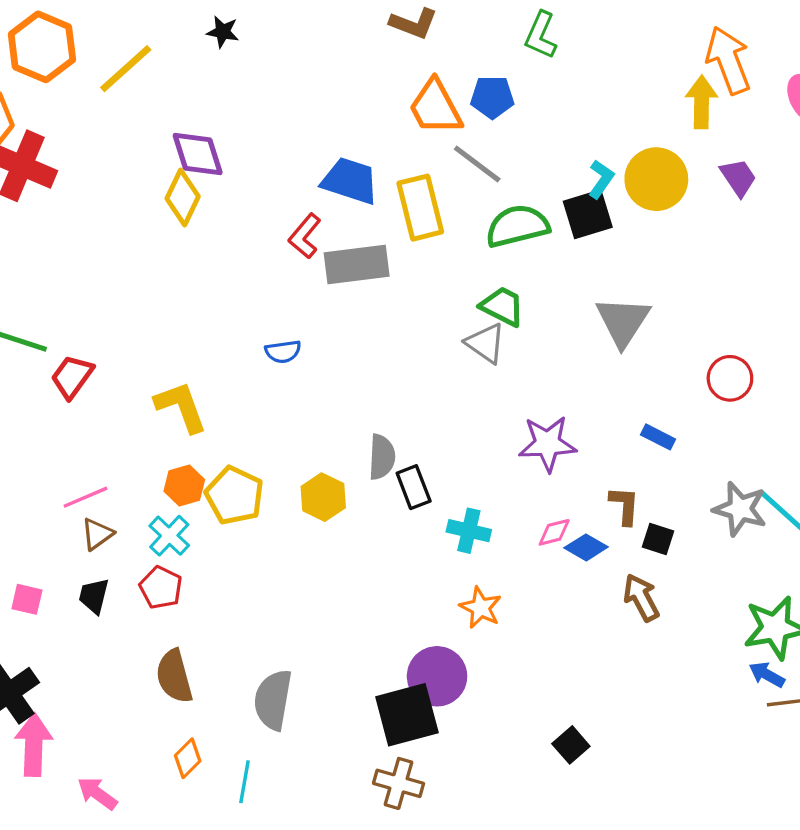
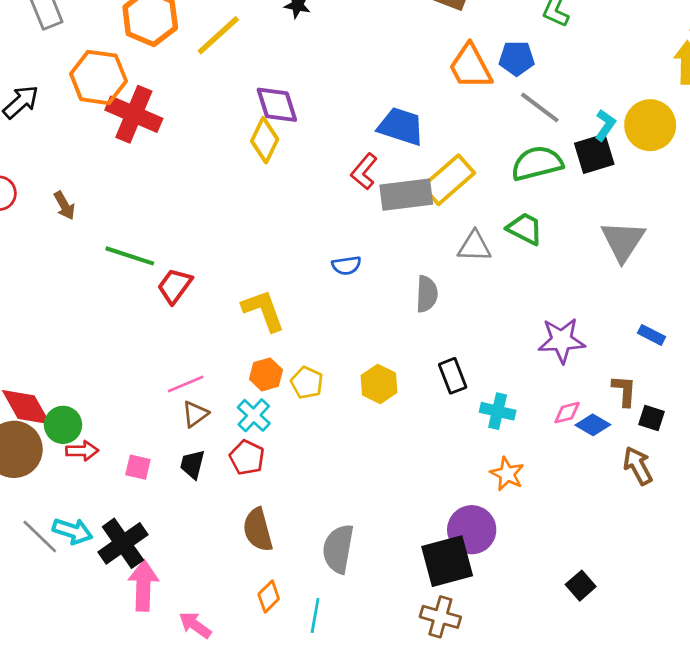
gray line: (477, 164) -> (540, 107), moved
yellow rectangle: (420, 208) -> (449, 180), moved, turned 63
gray triangle: (486, 343) -> (474, 246), moved, turned -33
gray semicircle: (382, 457) -> (427, 294), moved
yellow pentagon: (234, 495) -> (307, 383), size x0.7

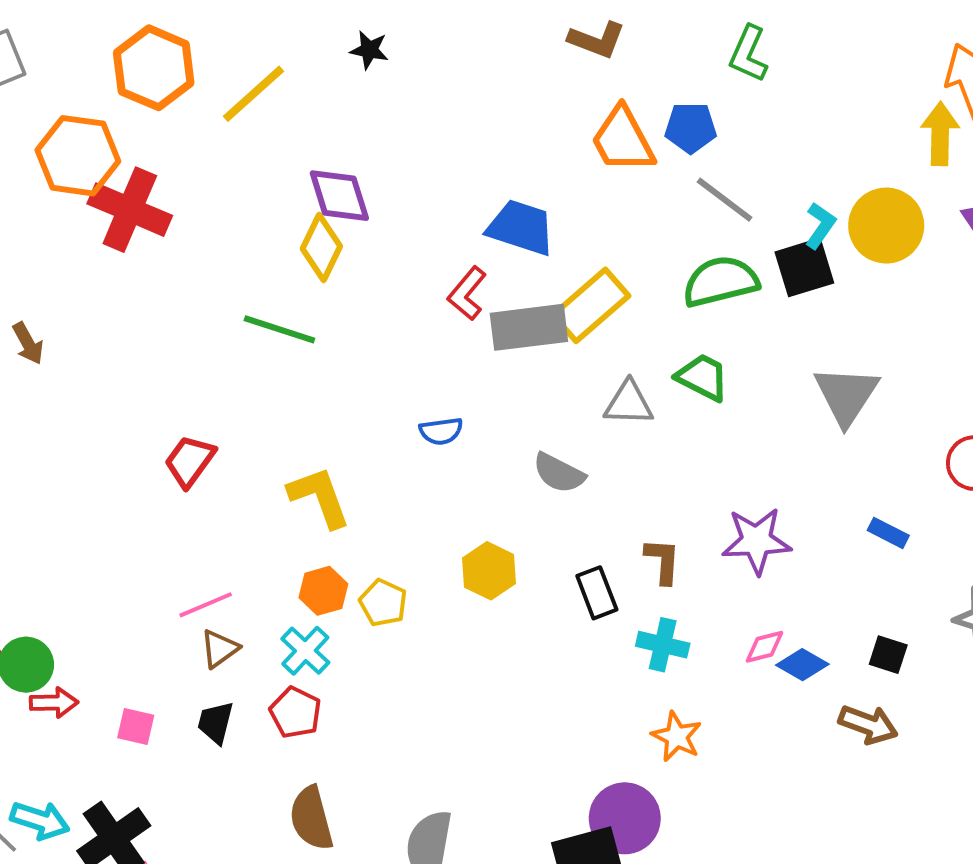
green line: (130, 256) -> (279, 329), moved
gray semicircle: (427, 294) -> (559, 473), turned 114
yellow hexagon: (379, 384) -> (489, 571), moved
brown L-shape: (624, 391) -> (663, 561), moved
brown arrow: (638, 466) -> (868, 725), turned 138

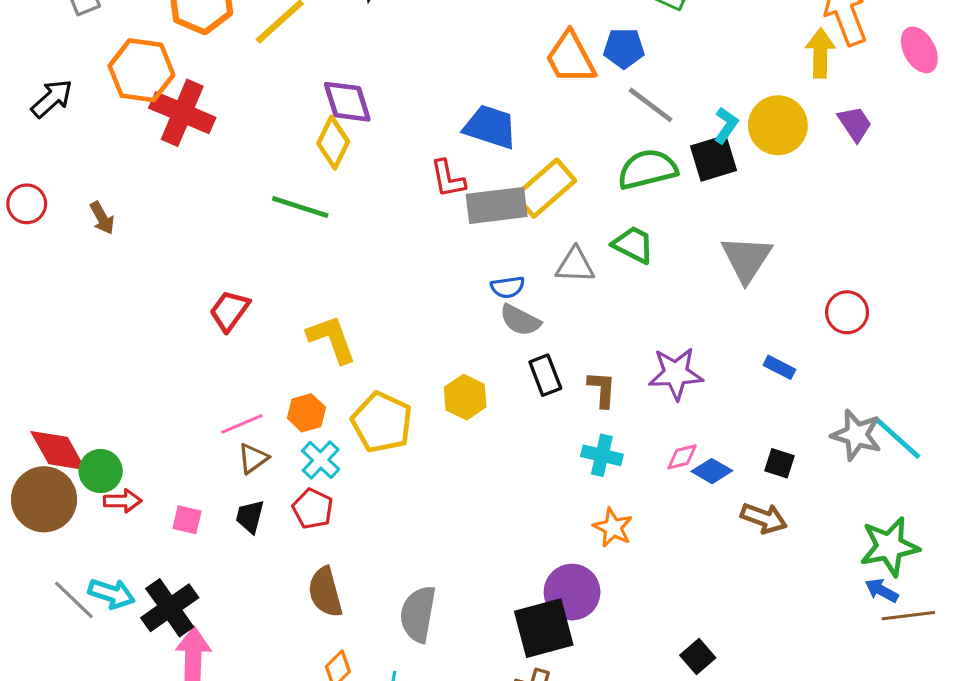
red L-shape: (467, 293) -> (448, 179), turned -51
blue semicircle: (441, 431) -> (508, 287), moved
orange hexagon: (323, 591) -> (306, 413), moved
black rectangle: (597, 593) -> (545, 375), moved
yellow pentagon: (383, 603) -> (382, 422), size x1.6

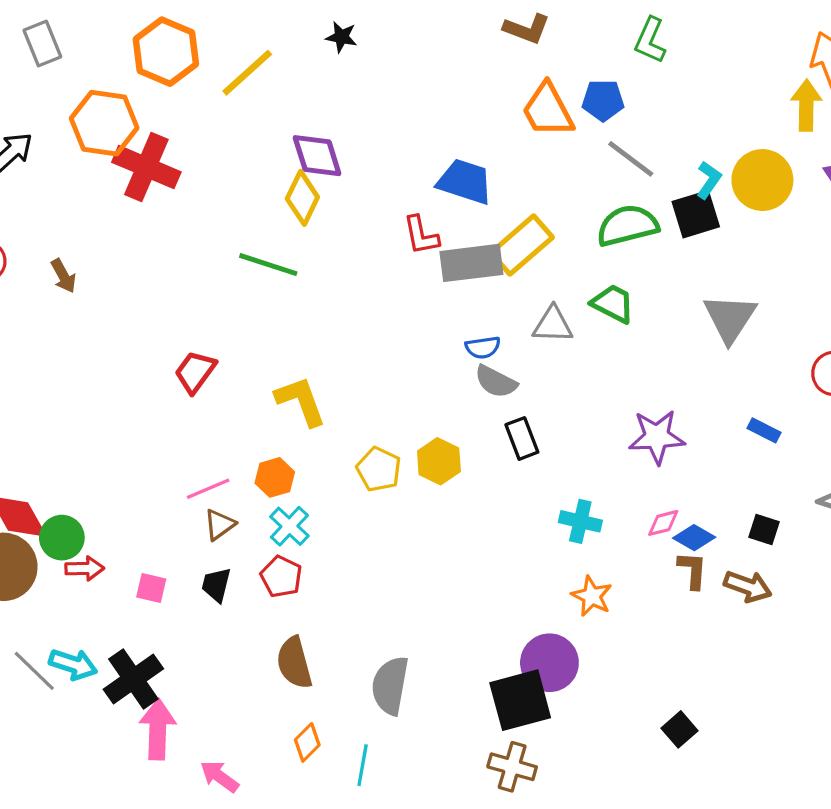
brown L-shape: (602, 389) -> (693, 570), moved
yellow pentagon: (382, 422) -> (379, 469), moved, size x0.7

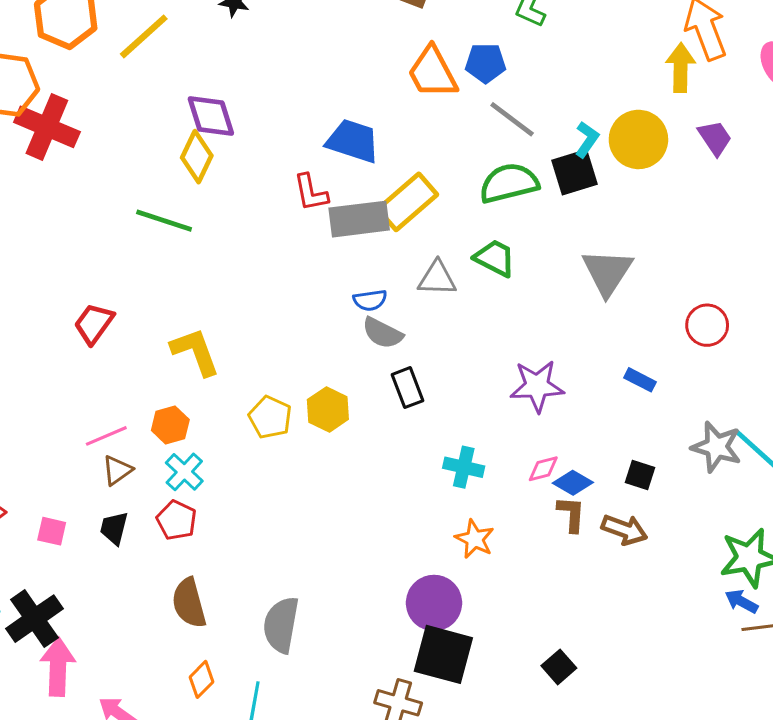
black square: (520, 700) -> (443, 654), moved, turned 30

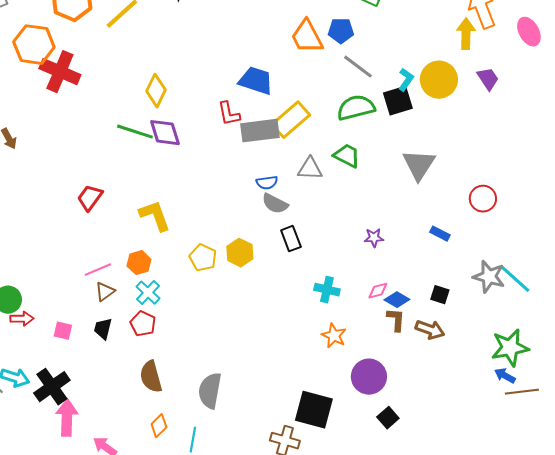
purple diamond: (211, 116) -> (165, 133), moved
purple star: (537, 386) -> (374, 238), size x0.6
purple circle: (434, 603) -> (369, 377), moved

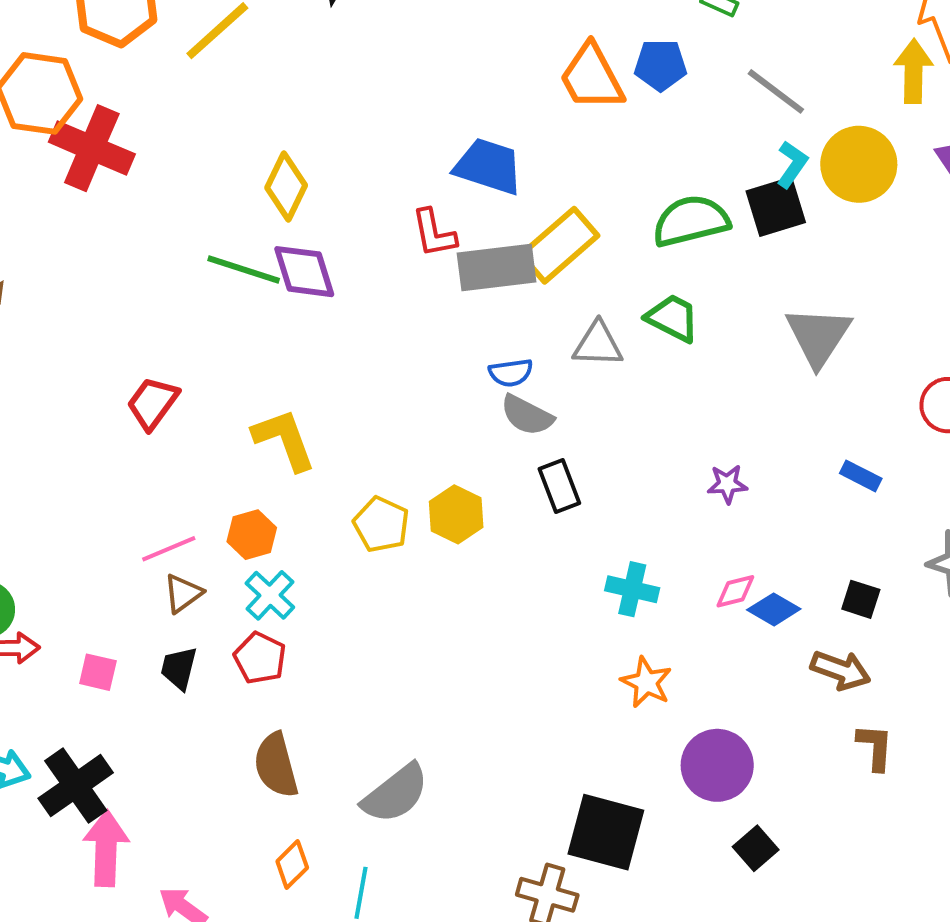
gray line: (358, 67) -> (776, 91), moved
brown L-shape: (396, 320) -> (875, 747), moved
gray semicircle: (210, 391) -> (395, 794), turned -138

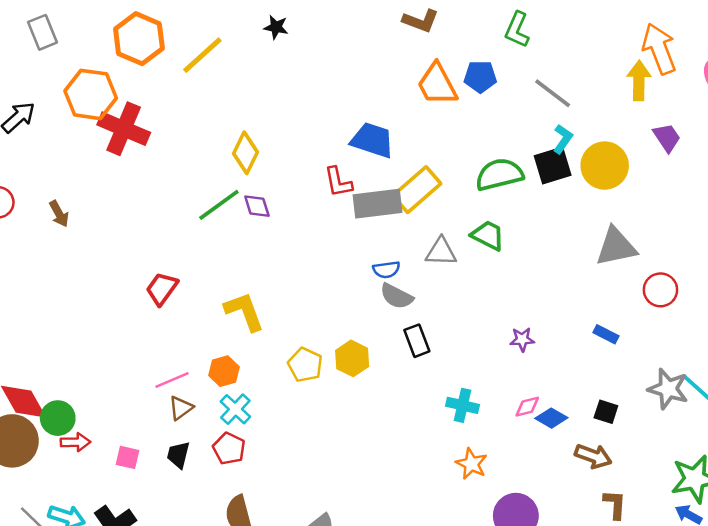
yellow circle: (859, 164) -> (605, 166), moved
green line: (244, 270) -> (219, 205), turned -54
purple diamond: (304, 272) -> (257, 206), size x0.7
gray triangle: (818, 336) -> (616, 247), moved, turned 45

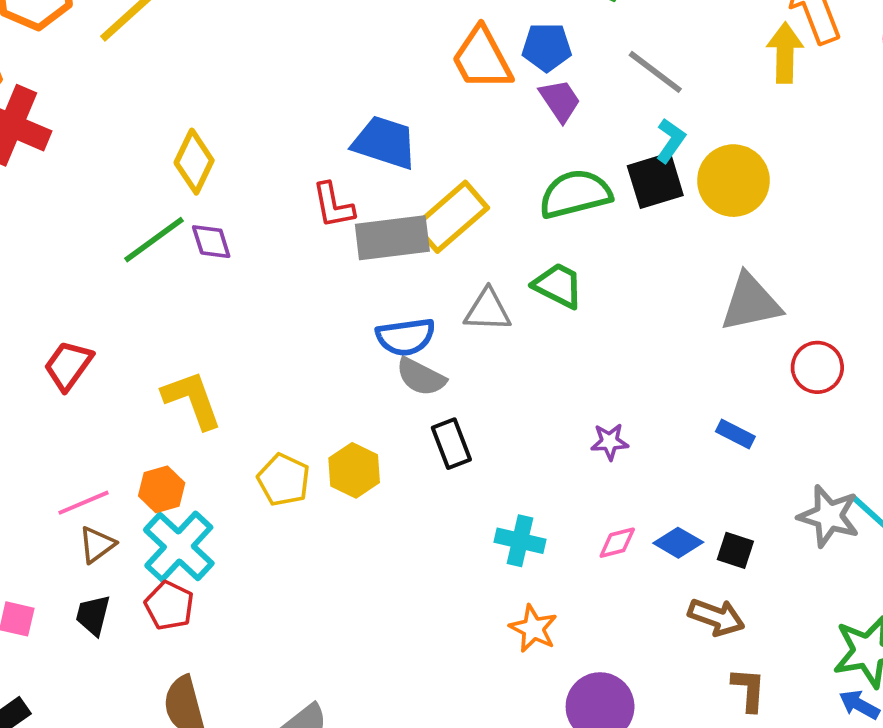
purple trapezoid: (667, 138) -> (560, 101), moved
blue semicircle: (386, 270) -> (406, 337), size x1.4
cyan cross: (235, 409) -> (179, 547), size x1.5
blue diamond: (551, 418) -> (678, 543), moved

